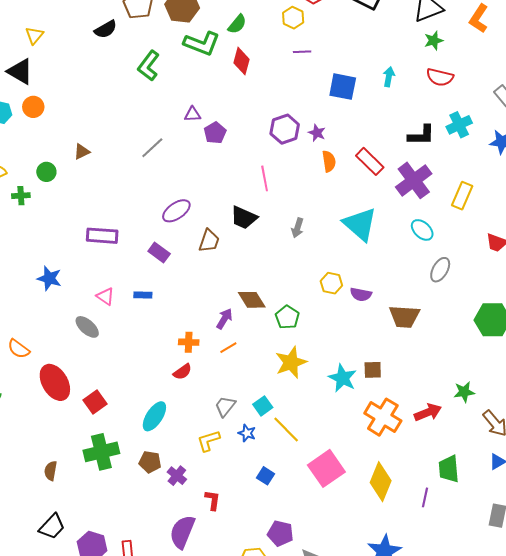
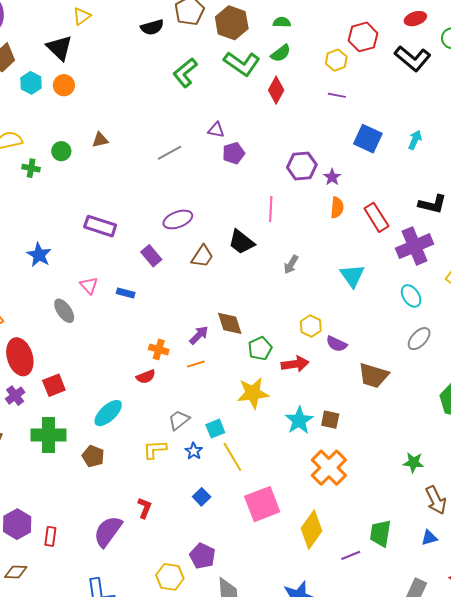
cyan triangle: (360, 224) -> (352, 276), size x0.7
red arrow: (428, 412) -> (295, 364), moved
purple cross: (177, 476) -> (15, 396), moved
purple line: (425, 497) -> (351, 555), turned 42

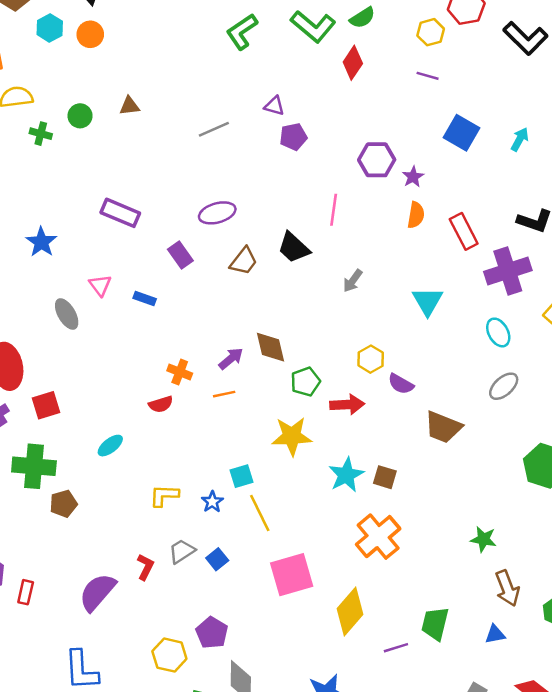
cyan ellipse: (108, 413) -> (110, 446), size x0.7
gray trapezoid: (179, 420) -> (182, 551), moved
brown pentagon: (93, 456) -> (63, 504), moved, turned 30

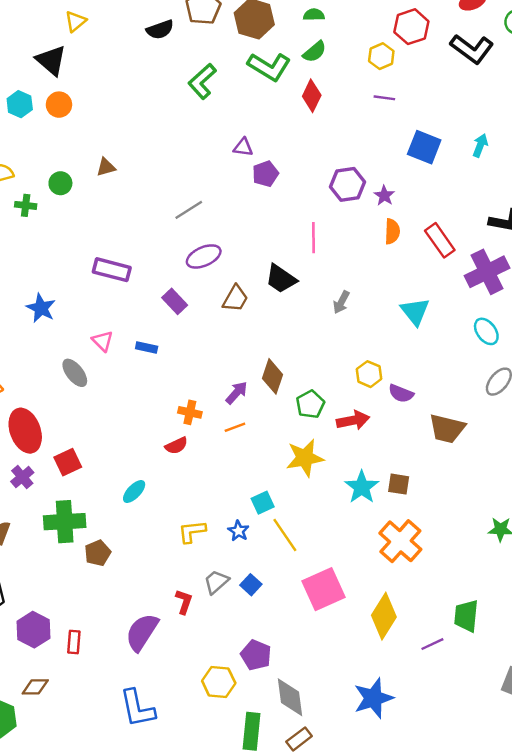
gray line: (214, 129) -> (189, 210), moved
brown diamond: (271, 347) -> (273, 376), turned 40

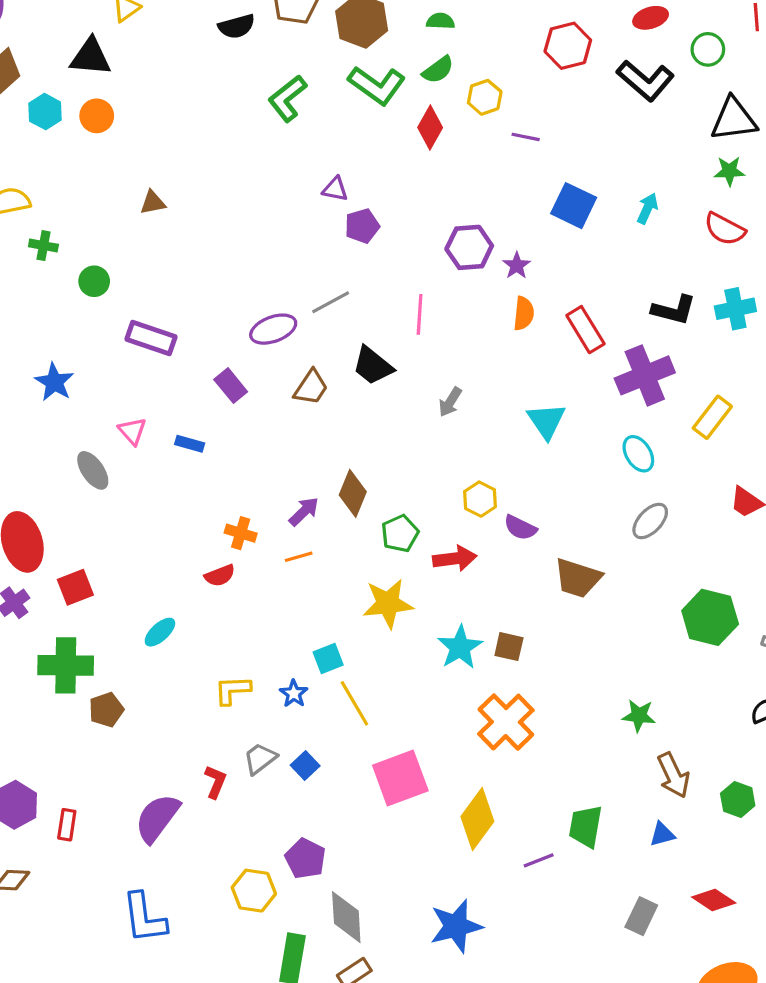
yellow hexagon: (381, 56) -> (485, 97), moved
black triangle: (51, 60) -> (91, 57), turned -40
green circle: (60, 183) -> (94, 281), moved
gray line: (189, 210) -> (331, 302), moved

